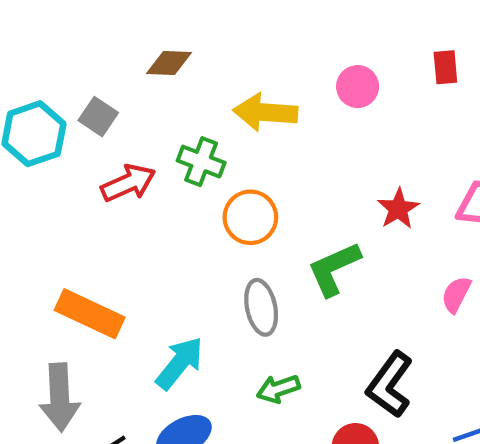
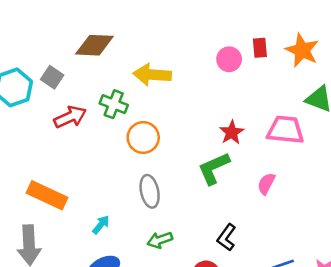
brown diamond: (169, 63) -> (94, 45), size x1.4
pink circle: (358, 87) -> (229, 59), moved
green L-shape: (334, 269) -> (214, 168), moved
cyan arrow: (180, 363) -> (101, 225), size x0.6
black L-shape: (390, 384) -> (227, 237), size x0.7

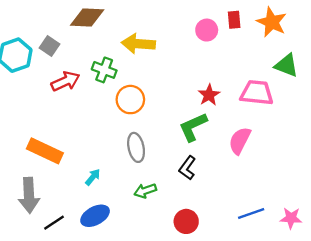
pink semicircle: (266, 184) -> (240, 141), size x1.4
black L-shape: (227, 237) -> (187, 168), moved

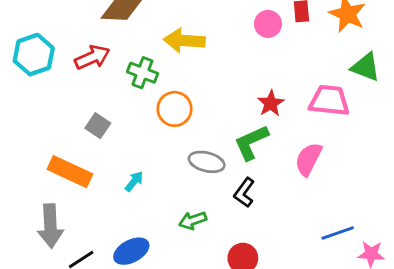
gray square: (49, 46) -> (98, 126), moved
red arrow: (65, 81) -> (92, 57), moved
gray ellipse: (136, 147) -> (207, 162), moved, turned -64
cyan arrow: (93, 177) -> (134, 181), moved
blue line: (251, 213) -> (338, 233), moved

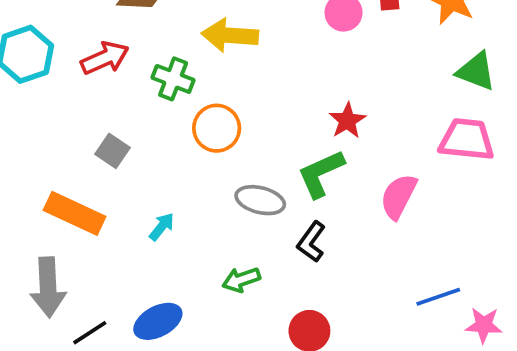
pink trapezoid: (329, 101) -> (467, 140), moved

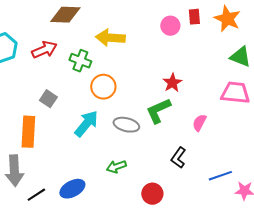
pink semicircle: (398, 196) -> (199, 123), size x0.7
orange rectangle: (75, 213) -> (28, 132), turned 68
cyan arrow: (162, 227) -> (86, 124), moved, size x1.8
black L-shape: (311, 242) -> (178, 158), moved

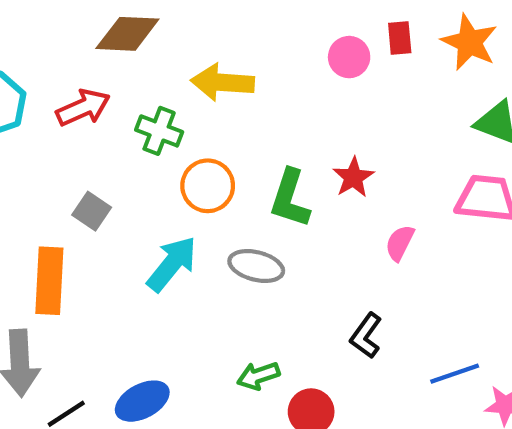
green L-shape: (158, 111) -> (290, 198), moved, turned -48
pink semicircle: (199, 123) -> (400, 243), moved
green arrow: (116, 167) -> (258, 376), moved

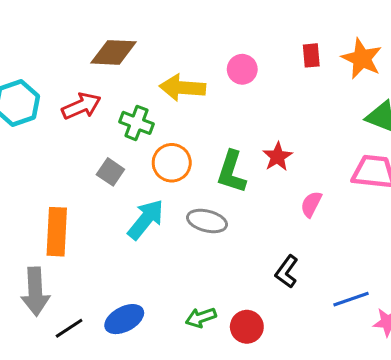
pink circle: (349, 57) -> (242, 69), moved
gray square: (92, 211) -> (110, 172), moved
green arrow: (258, 376) -> (201, 318), moved

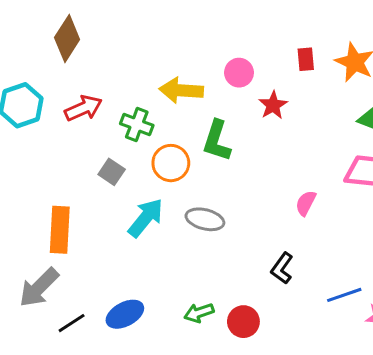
brown diamond: (113, 52) -> (67, 39), moved, turned -60
red star: (277, 157) -> (273, 105), moved
green L-shape: (232, 172) -> (217, 141), moved
gray arrow: (35, 291) -> (39, 288), turned 48

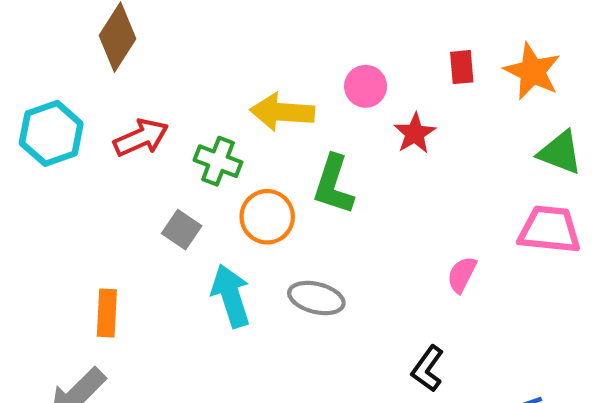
cyan arrow: (146, 218) -> (231, 296), turned -57
orange rectangle: (60, 230) -> (107, 313), size x0.7

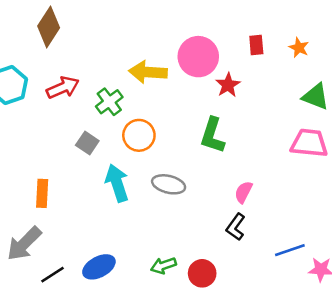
orange star: (532, 71) -> (299, 48), size x0.6
pink circle: (366, 86) -> (198, 57), size x1.6
green cross: (218, 161) -> (109, 102), turned 32
green L-shape: (333, 185) -> (212, 135), moved
pink semicircle: (462, 275) -> (243, 192), moved

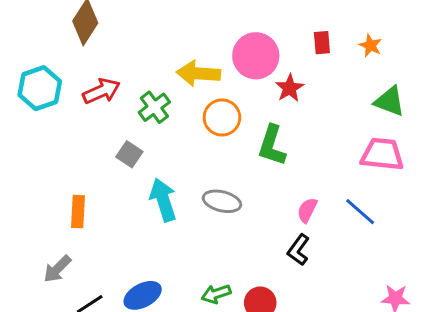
orange circle: (139, 135) -> (222, 118), moved
gray arrow: (24, 244) -> (57, 269), size x0.7
blue line: (290, 250) -> (360, 212), moved, turned 60

